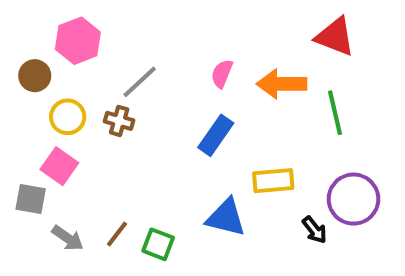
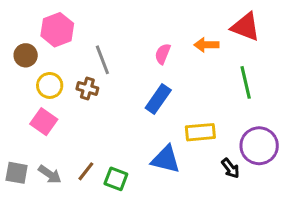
gray line: (140, 82) -> (102, 60), turned -68
orange arrow: (282, 84) -> (206, 45), moved, size x0.7
gray square: (31, 199) -> (17, 173), moved

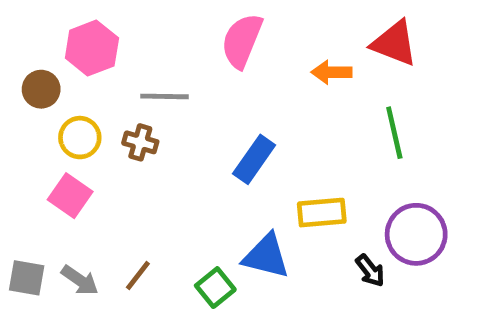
pink semicircle: (163, 54) -> (242, 41), moved, size x1.6
gray line: (102, 60) -> (165, 96), turned -68
green square: (116, 179) -> (215, 288), moved, turned 30

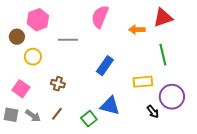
red triangle: (394, 43) -> (163, 18), turned -40
brown cross: (140, 142) -> (58, 84), moved
pink square: (70, 196) -> (21, 89), moved
yellow rectangle: (322, 213) -> (143, 82), moved

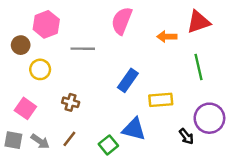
yellow rectangle: (143, 82) -> (161, 100), moved

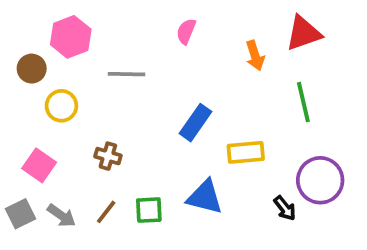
pink semicircle: (122, 21) -> (186, 31), size x0.6
orange arrow: (167, 37) -> (255, 56), turned -108
gray square: (13, 140) -> (20, 214), turned -36
green square: (108, 145) -> (149, 210), moved, turned 36

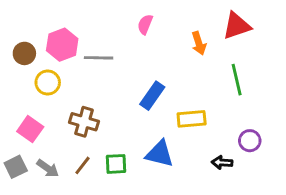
pink hexagon: (71, 37) -> (62, 45), moved
brown cross: (108, 156) -> (84, 122), size x1.4
purple circle: (320, 180) -> (250, 141), size x0.6
black arrow: (285, 208) -> (222, 162), turned 132

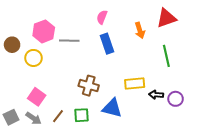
brown circle: (24, 53) -> (12, 45), moved
blue rectangle: (152, 96) -> (107, 44), moved, turned -54
brown cross: (84, 122) -> (89, 86), moved
pink square: (30, 129) -> (37, 97), moved
black arrow: (222, 162) -> (156, 95), moved

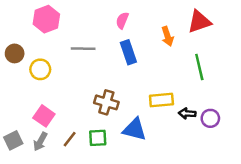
pink hexagon: (44, 31) -> (46, 19), moved
gray arrow: (33, 118) -> (40, 142), turned 84

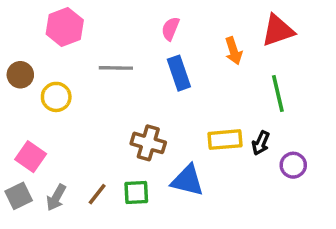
black arrow: (187, 113) -> (261, 143), moved, turned -70
pink square: (44, 116) -> (31, 157), moved

